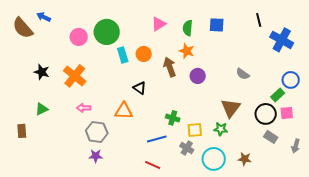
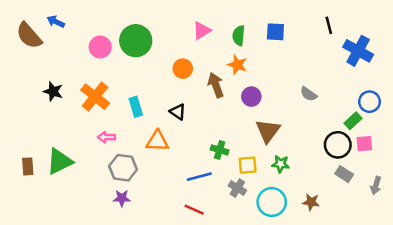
cyan rectangle: (123, 55) -> (136, 107), moved
brown triangle: (231, 108) -> (268, 131), moved
green triangle: (42, 109) -> (59, 161), moved, size x1.6

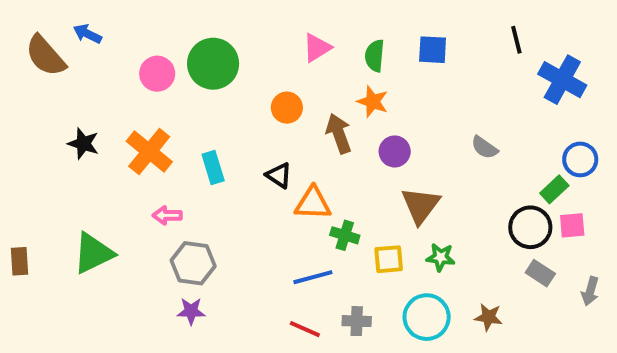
orange triangle: (157, 141) -> (313, 203), moved
brown rectangle: (28, 166) -> (20, 261), moved
gray cross: (237, 188) -> (357, 321), moved, turned -30

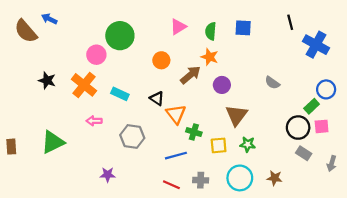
pink circle: (157, 74) -> (96, 55), moved
brown arrow: (339, 134) -> (190, 75), turned 70
cyan rectangle: (213, 167) -> (120, 94), turned -48
orange triangle: (313, 203) -> (176, 114), turned 50
gray hexagon: (193, 263) -> (132, 136), moved

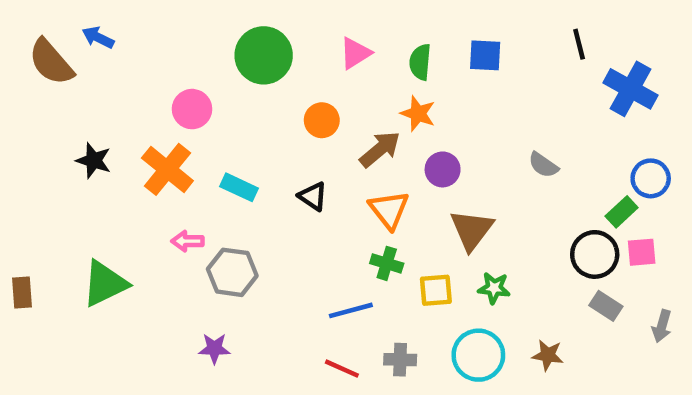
green circle: (120, 36) -> (264, 55), moved
orange triangle: (176, 114) -> (389, 210), moved
gray hexagon: (132, 136) -> (232, 272), moved

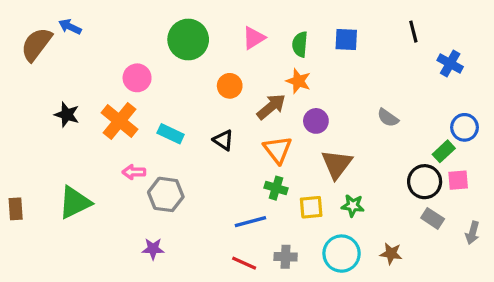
brown semicircle: (51, 62) -> (36, 44), turned 78
blue cross: (631, 89) -> (450, 63), size x0.7

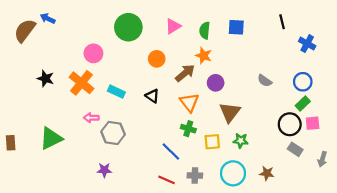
blue circle: (465, 127) -> (303, 82), moved
blue line: (250, 222) -> (171, 152), turned 60

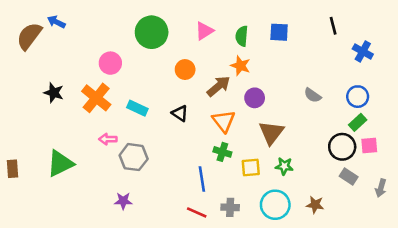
blue line: (171, 152) -> (202, 179), turned 36

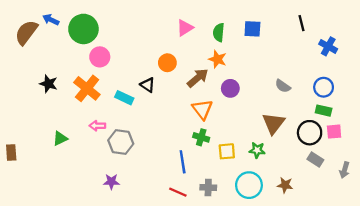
green circle: (152, 32) -> (83, 29), moved
black triangle: (180, 113) -> (148, 85), moved
green rectangle: (358, 122) -> (324, 111), turned 56
brown triangle: (271, 133) -> (273, 123), moved
green triangle: (60, 164) -> (60, 139), moved, size x0.6

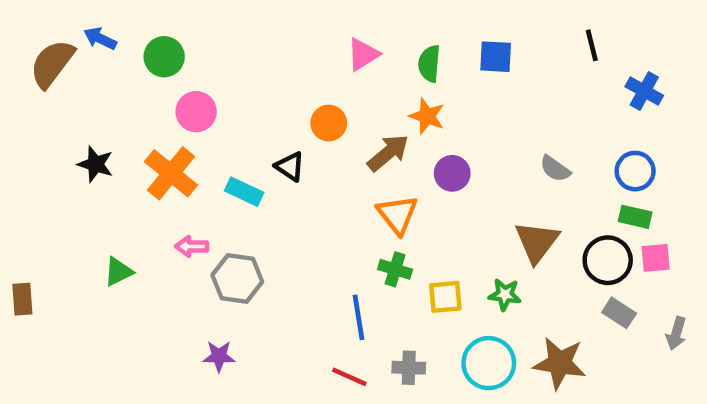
green circle: (83, 29) -> (164, 57), size x0.7
brown star: (285, 185) -> (560, 363), size x1.6

